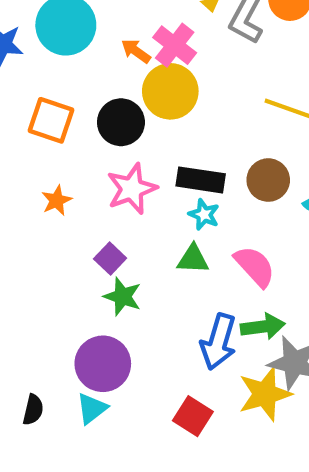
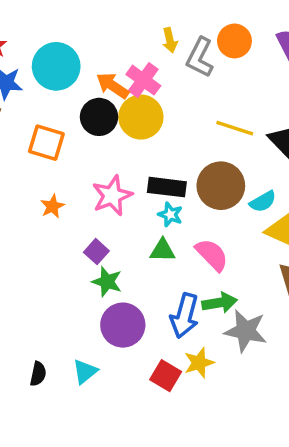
orange arrow: (136, 51) -> (113, 86), size x1.4
black circle: (121, 122) -> (99, 117), moved
brown circle: (268, 180) -> (221, 186), size x1.4
purple circle: (103, 364) -> (123, 325), moved
yellow star: (265, 394) -> (199, 363), moved, size x0.7

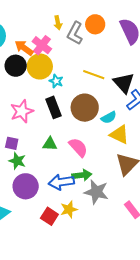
black rectangle: (167, 187) -> (54, 107), turned 60
cyan star: (170, 215) -> (56, 81), moved
purple square: (96, 252) -> (12, 143), turned -32
blue arrow: (184, 316) -> (61, 182), turned 65

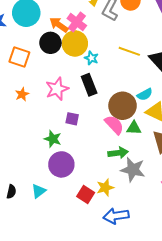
brown circle: (85, 108) -> (123, 106), moved
purple square: (12, 143) -> (72, 119), moved
green triangle: (50, 144) -> (134, 128), moved
blue arrow: (61, 182) -> (116, 216), moved

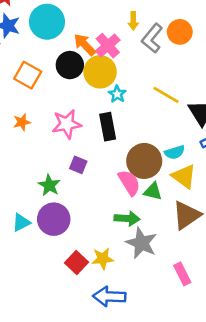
cyan triangle: (39, 191) -> (21, 222), moved

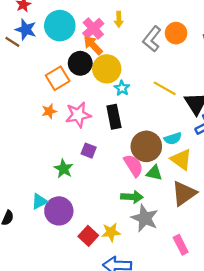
yellow arrow: (133, 21) -> (119, 19), moved
pink cross: (108, 46) -> (93, 28), moved
orange square: (28, 75) -> (58, 78), moved, turned 30
orange star: (22, 122) -> (49, 111), moved
purple circle: (54, 219) -> (59, 211), moved

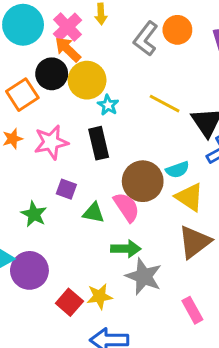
green triangle: (154, 173) -> (93, 213), moved

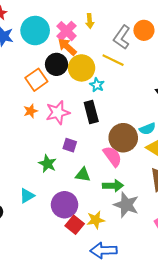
yellow line: (165, 104) -> (113, 60), moved
green triangle: (93, 213) -> (83, 175), moved
purple circle: (29, 270) -> (65, 205), moved

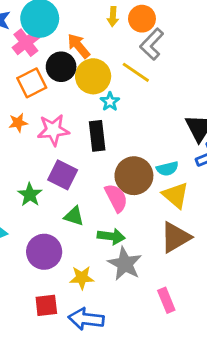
orange circle: (144, 30) -> (142, 19), moved
pink cross: (66, 31) -> (26, 43), moved
purple square: (70, 145) -> (63, 175), size x1.5
red square: (75, 225) -> (46, 305), moved, turned 36

